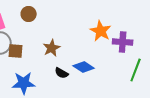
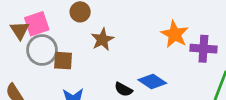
brown star: (52, 48) -> (102, 39), moved

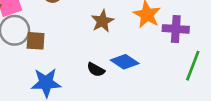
brown star: (102, 39) -> (102, 21), moved

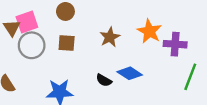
brown square: (36, 41) -> (67, 43), moved

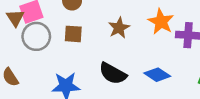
blue diamond: (130, 73) -> (157, 75), moved
black semicircle: (104, 80) -> (113, 73), size x1.6

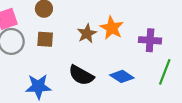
orange star: (161, 22) -> (112, 28), moved

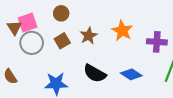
brown star: (87, 34) -> (89, 36), moved
brown square: (45, 39) -> (62, 41), turned -35

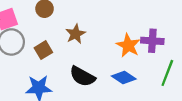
orange star: (122, 31) -> (128, 45), moved
brown square: (62, 41) -> (43, 50), moved

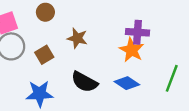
brown star: (75, 34) -> (77, 38), turned -30
purple cross: (152, 41) -> (138, 32), moved

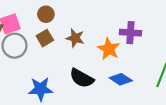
orange star: (132, 50) -> (109, 49), moved
brown square: (44, 55) -> (45, 38), moved

